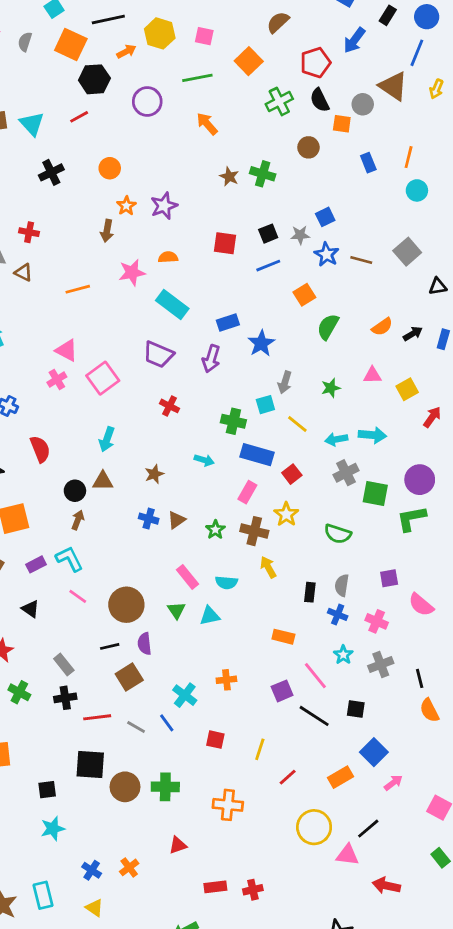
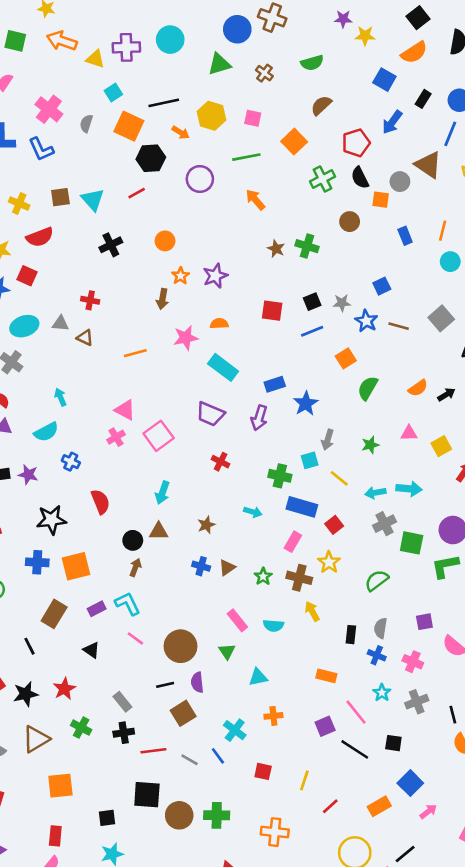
orange arrow: (126, 51) -> (181, 133), turned 60
blue square: (325, 217) -> (382, 286), moved
green semicircle: (338, 534) -> (377, 580), turned 125
cyan triangle: (210, 616) -> (258, 677), moved

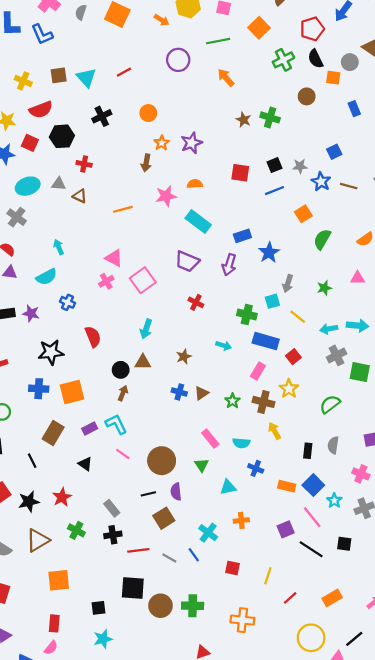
black hexagon: (151, 158) -> (62, 136), moved
blue cross: (377, 655) -> (256, 468), moved
blue square: (410, 783) -> (313, 485), moved

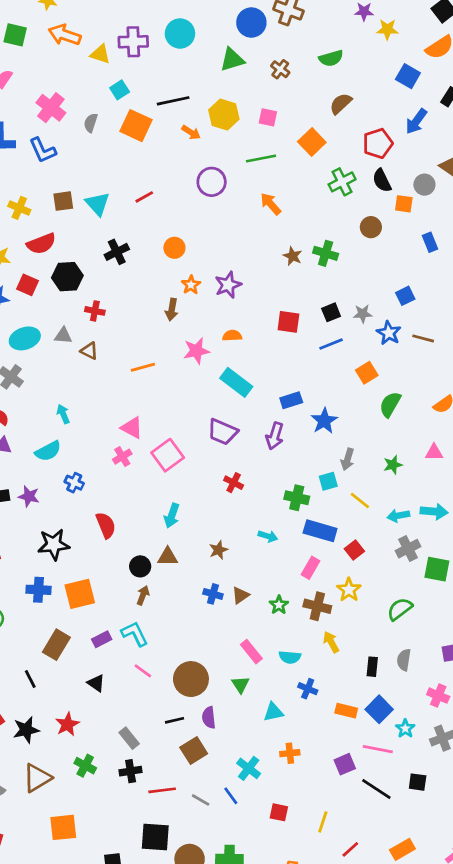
pink line: (312, 517) -> (378, 749), turned -40

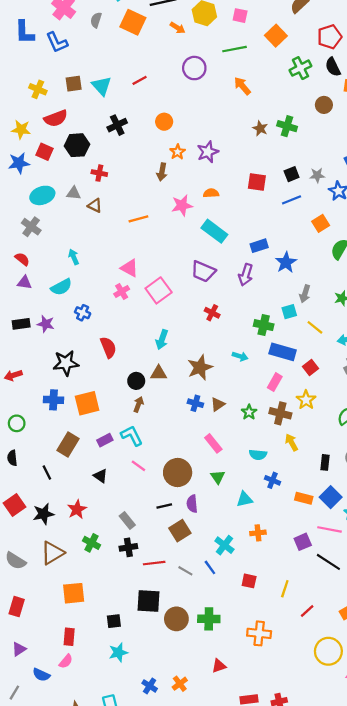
brown star: (218, 550) -> (200, 367), size x1.6
pink rectangle: (251, 652) -> (213, 443), moved

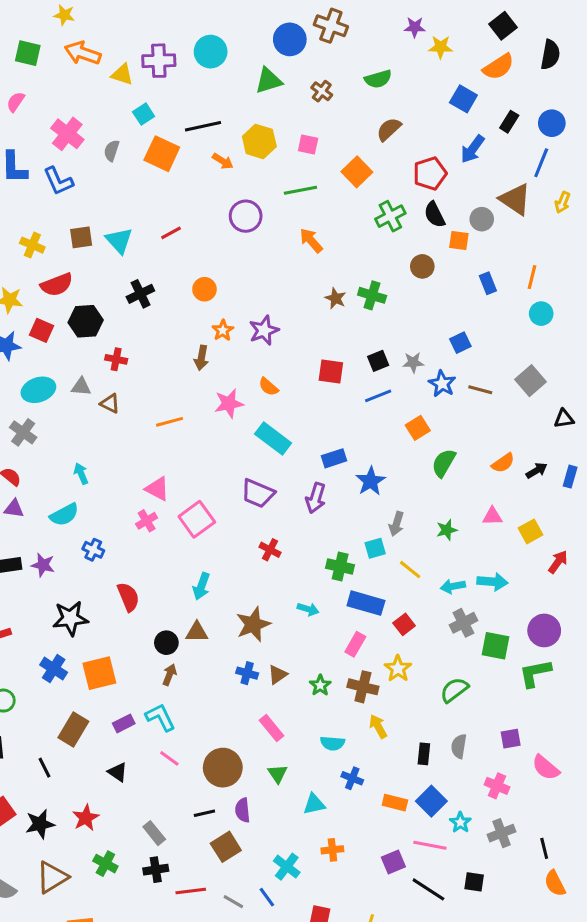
orange semicircle: (211, 193) -> (268, 387), turned -136
blue cross: (54, 400) -> (54, 669), turned 30

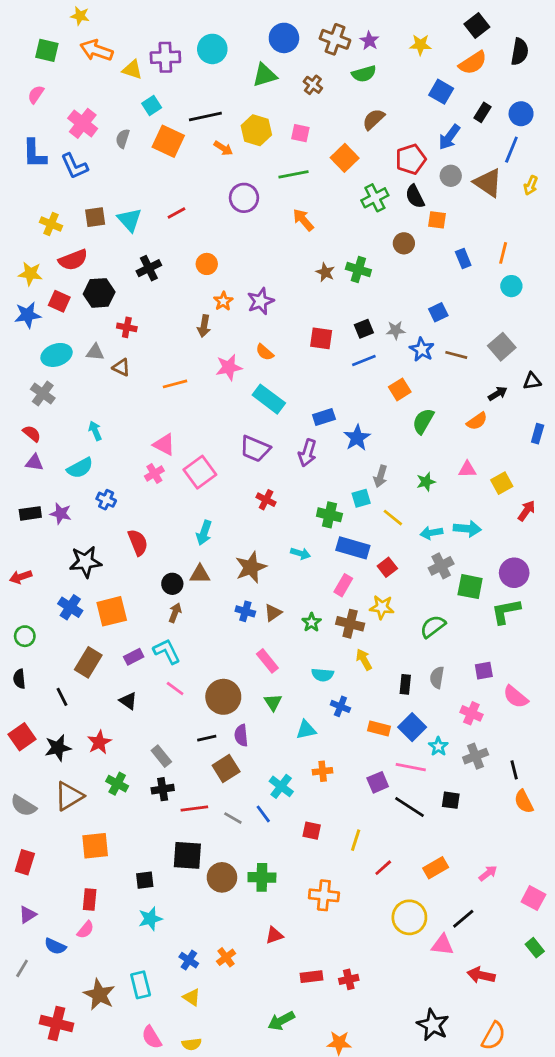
brown cross: (331, 26) -> (335, 39), moved
purple star: (415, 27) -> (369, 41), moved, turned 30
gray circle: (482, 219) -> (451, 176), moved
black arrow: (537, 471) -> (498, 394), moved
yellow star: (398, 669) -> (382, 607), turned -30

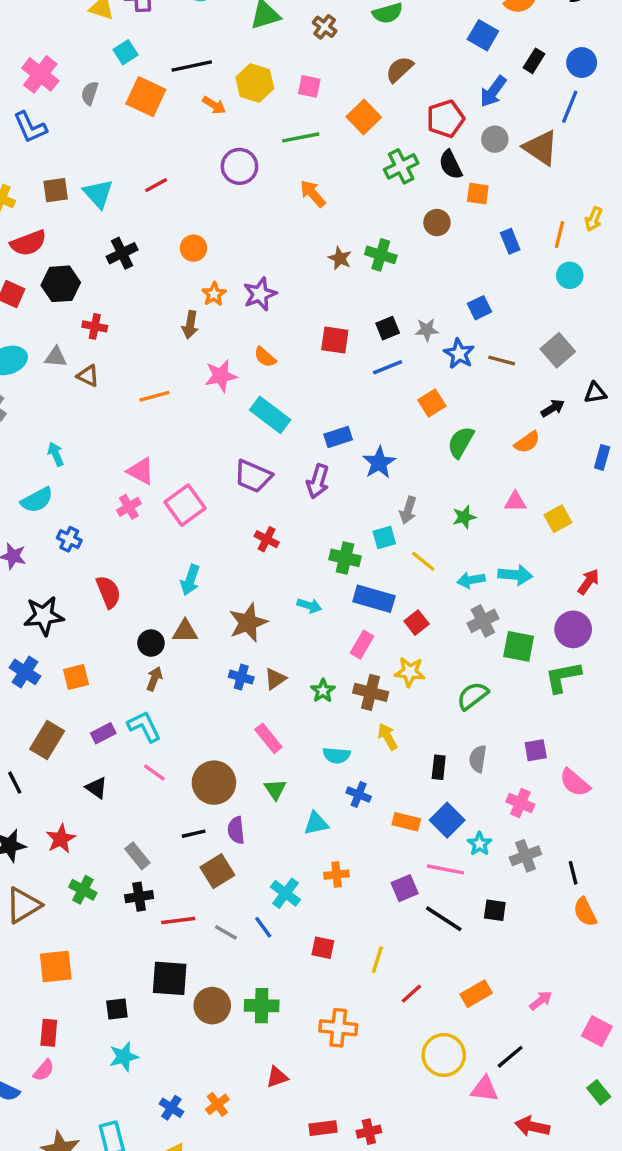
yellow arrow: (531, 185) -> (594, 219), moved
red arrow: (527, 511) -> (588, 582), moved
orange square: (112, 611) -> (76, 677), size x0.7

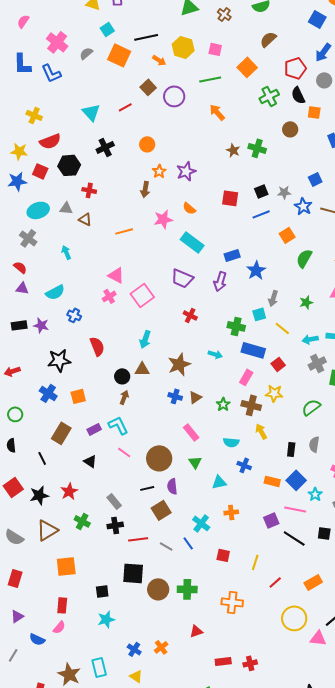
gray semicircle: (90, 93) -> (86, 53), turned 32
brown square: (56, 190) -> (148, 87), moved, turned -35
cyan arrow: (56, 454) -> (66, 252), moved

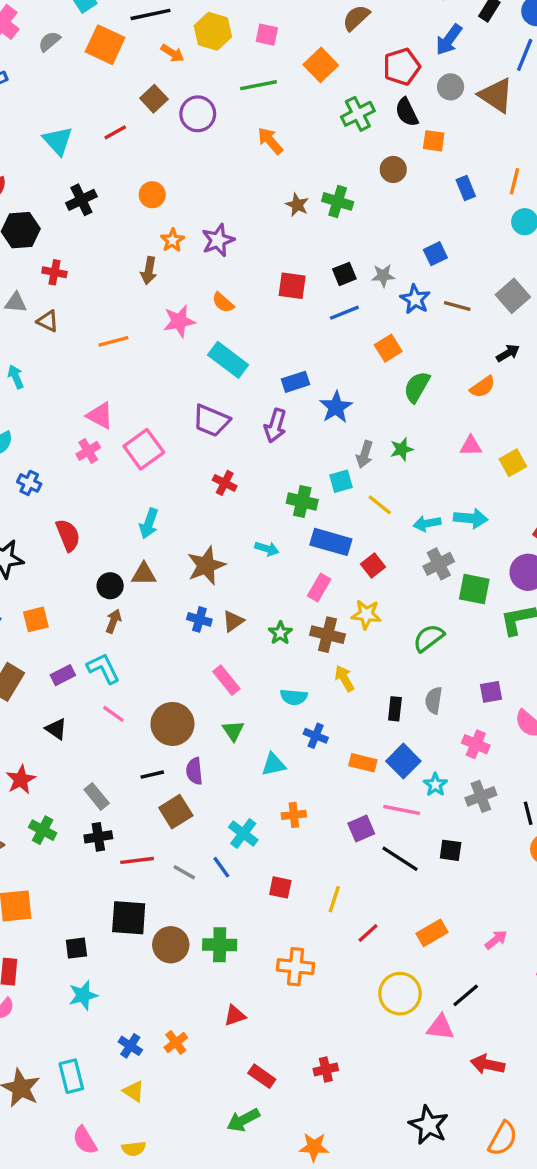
green star: (306, 302) -> (402, 449), moved
red rectangle: (223, 661) -> (262, 1076), moved, turned 42

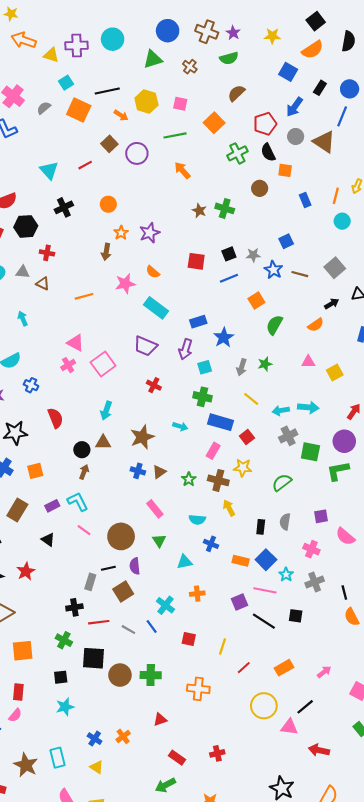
cyan square: (341, 481) -> (205, 367), moved
gray rectangle: (97, 796) -> (90, 582), moved, turned 56
green cross: (43, 830) -> (64, 640), moved

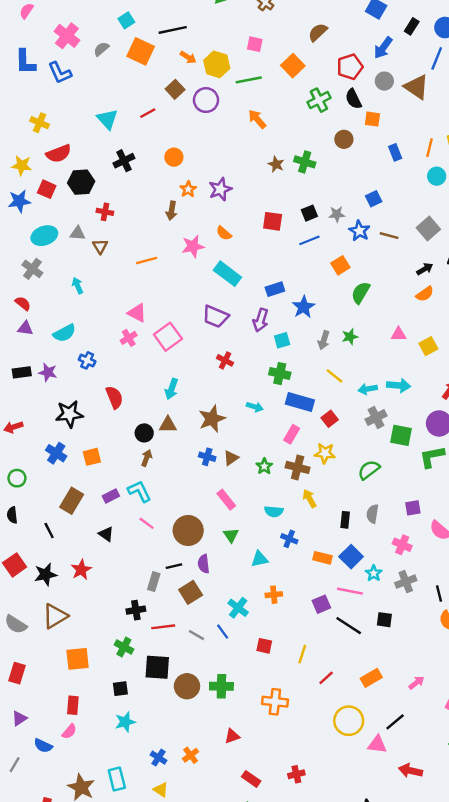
yellow hexagon: (146, 102) -> (217, 64), moved
brown triangle: (43, 284) -> (100, 246), turned 32
orange semicircle: (316, 325) -> (425, 294), moved

